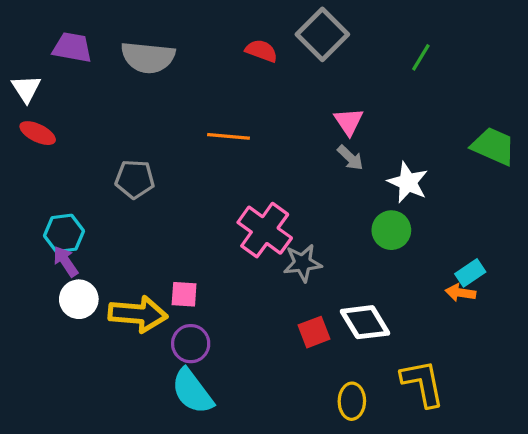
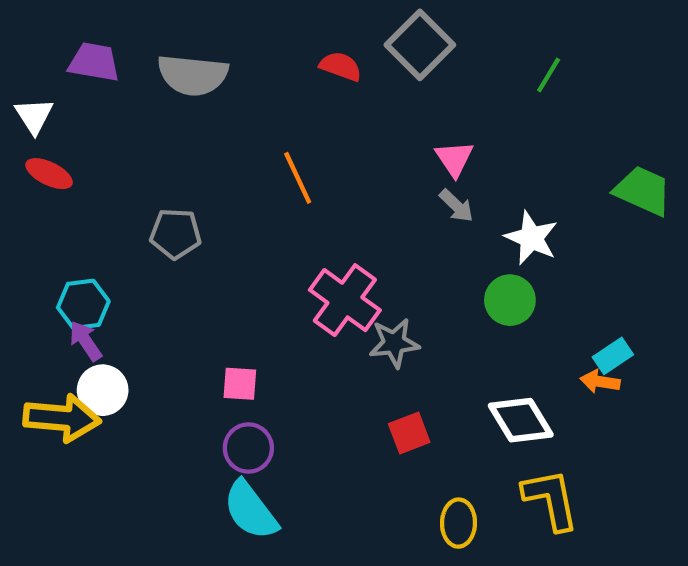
orange line: (228, 136) -> (298, 178), turned 60
yellow arrow: (138, 314) -> (62, 418), moved
white diamond: (365, 322) -> (521, 420), moved

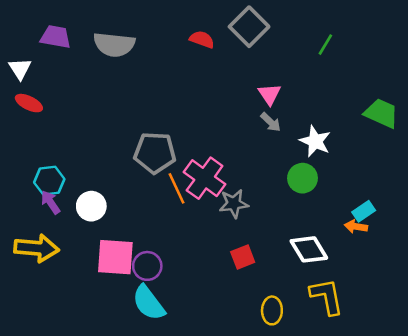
orange line: (298, 178) -> (177, 188), moved
gray pentagon: (176, 234) -> (155, 153), moved, size x1.4
pink square: (240, 384) -> (115, 257), moved, size x1.8
white circle: (103, 390) -> (91, 206), moved

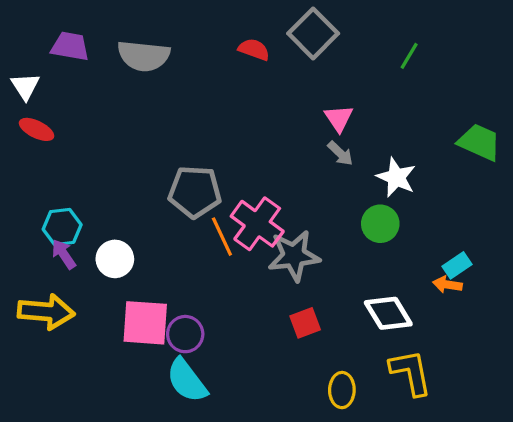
gray star: (234, 204) -> (294, 256), size x1.4

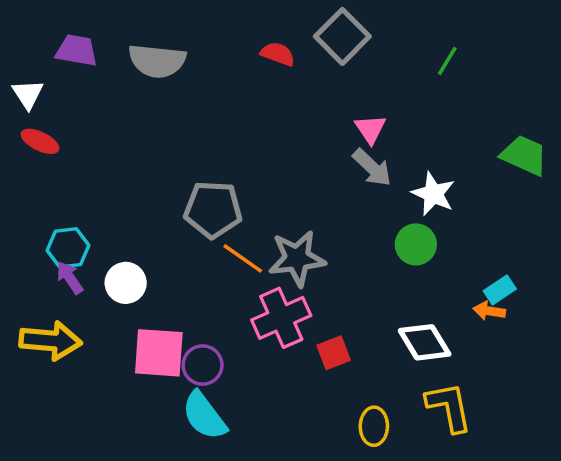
gray arrow: (340, 153) -> (372, 168), size x1.4
pink cross: (257, 224) -> (281, 318), moved, turned 30
orange line: (222, 237) -> (243, 258), turned -30
gray star: (294, 256) -> (297, 258), moved

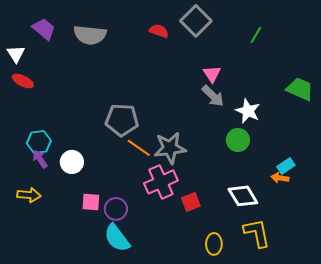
purple trapezoid: (77, 50) -> (44, 29), turned 30
yellow arrow: (50, 341) -> (29, 195), size x0.7
pink square: (159, 353) -> (91, 202), size x0.6

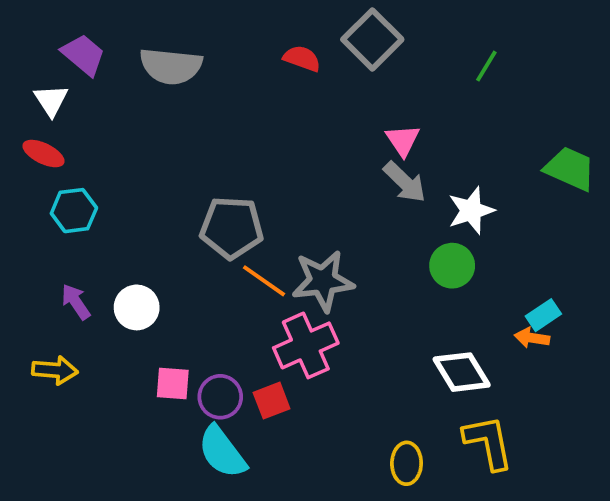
white triangle: (16, 54) -> (51, 100), moved
white star: (248, 111) -> (471, 211), turned 30
cyan hexagon: (39, 142) -> (74, 211), moved
red square: (191, 202) -> (272, 401), moved

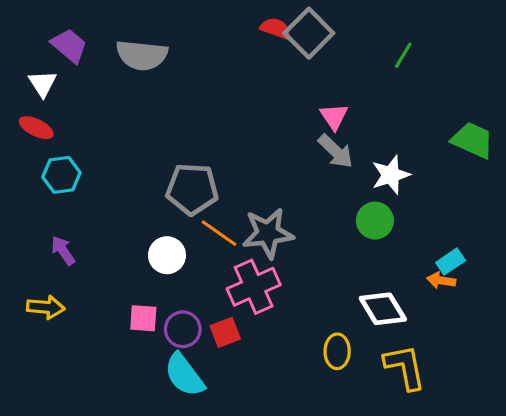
red semicircle: (302, 58) -> (276, 28), moved
white circle: (137, 307) -> (167, 255), moved
yellow ellipse: (407, 463) -> (337, 351), moved

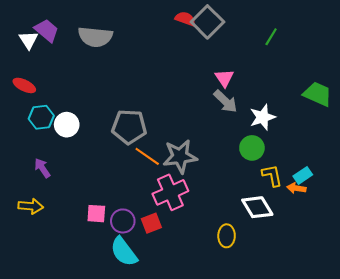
white triangle: (43, 83) -> (29, 40), moved
white circle: (167, 255) -> (67, 125), moved
yellow L-shape: (405, 367) -> (272, 175), moved, size x0.7

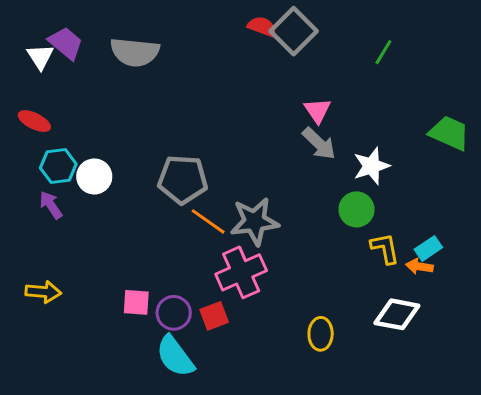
purple arrow: (42, 168) -> (51, 205), moved
white diamond: (257, 207) -> (397, 314), moved, turned -48

